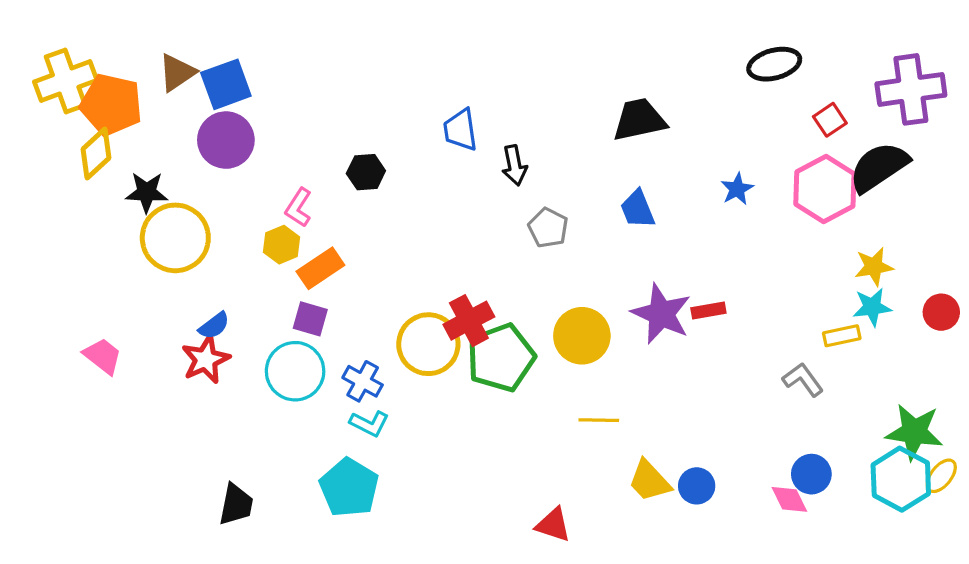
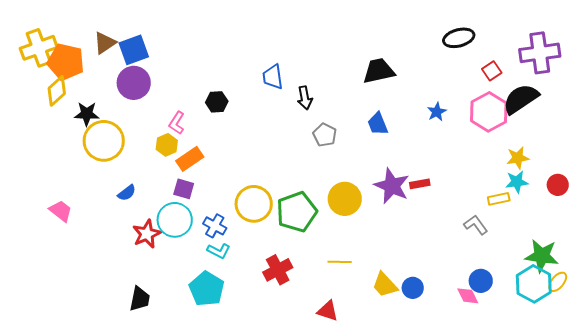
red cross: (469, 321) -> (278, 270), moved
red star: (206, 359) -> (147, 234), moved
yellow line: (599, 420) -> (340, 262), moved

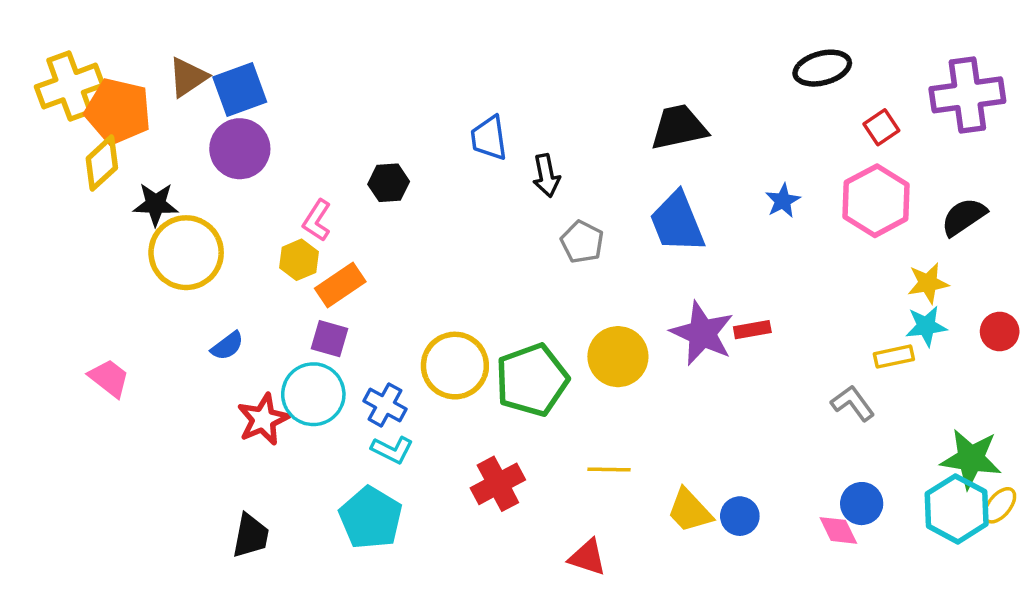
black semicircle: (521, 99) -> (964, 217), moved, size x0.7
blue trapezoid: (378, 124) -> (677, 222), size x1.5

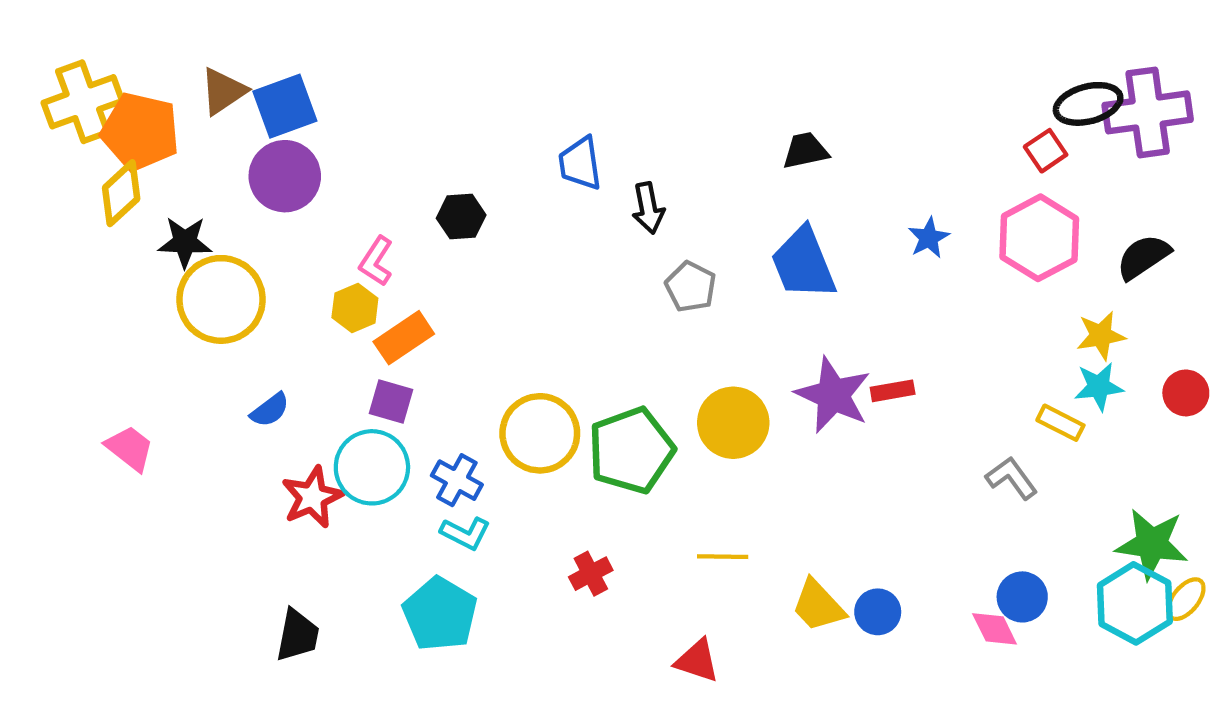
black ellipse: (822, 68) -> (1088, 104), moved
black trapezoid: (679, 127) -> (805, 151), size x0.7
yellow rectangle: (894, 357) -> (1060, 423), turned 39
red cross: (498, 484) -> (591, 574), size x0.7

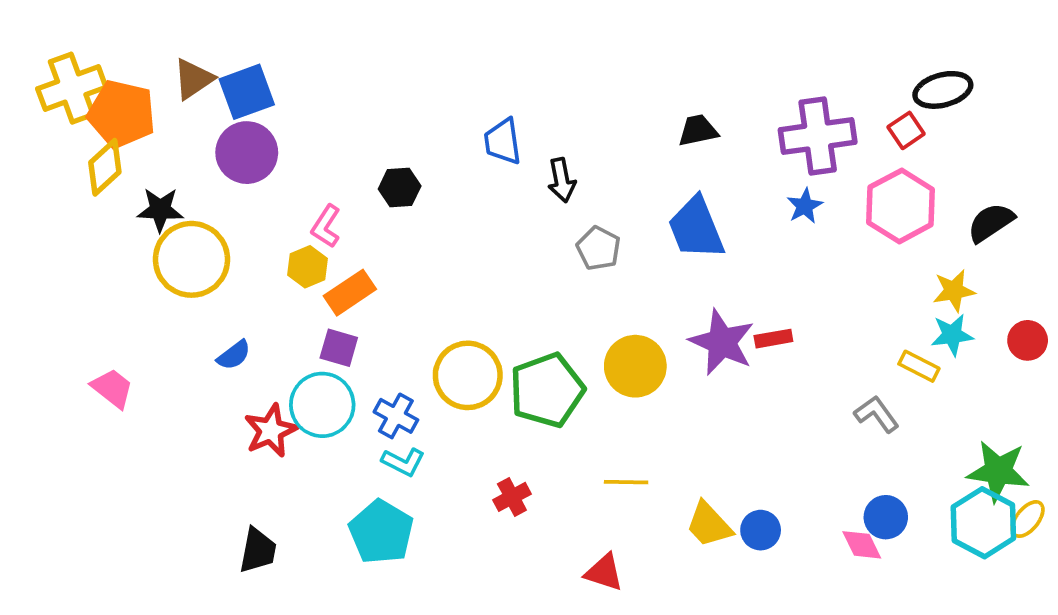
purple cross: (1148, 112) -> (818, 136), moved

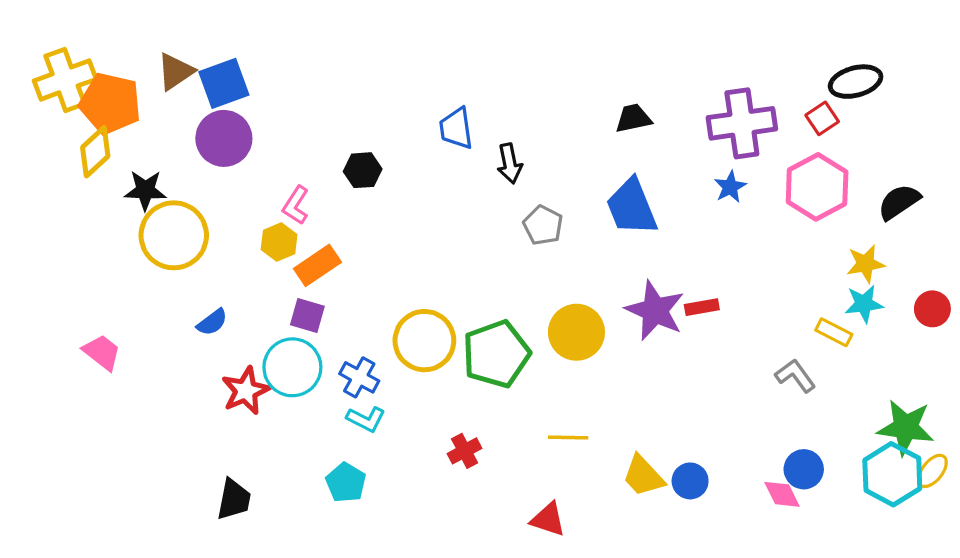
cyan pentagon: (381, 532) -> (346, 483), size x0.7

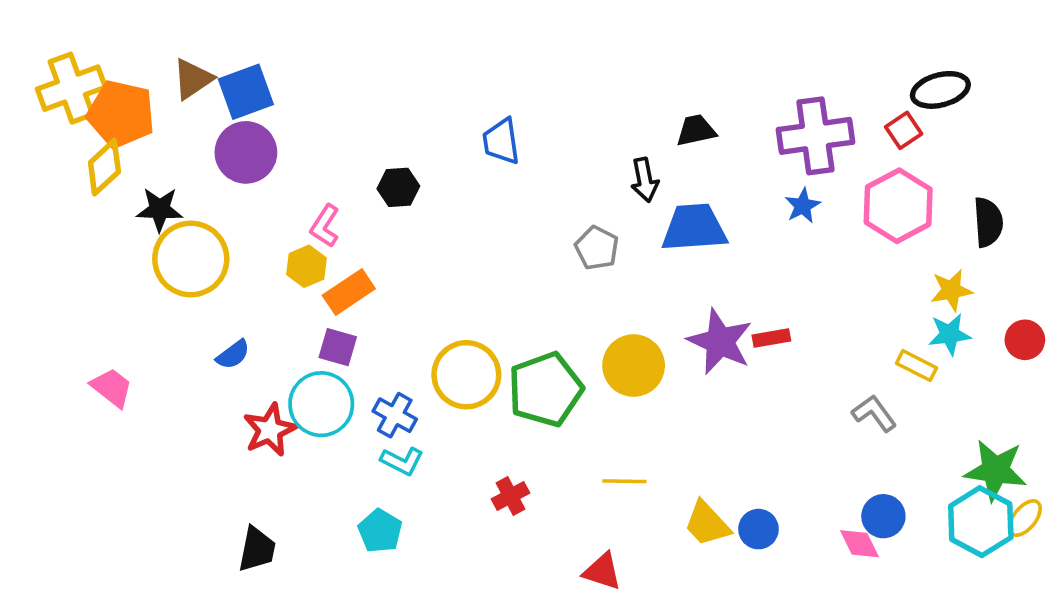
black arrow: (510, 163) -> (645, 180), moved
black semicircle: (899, 202) -> (988, 222), turned 120
blue trapezoid: (632, 207) -> (694, 228), turned 108

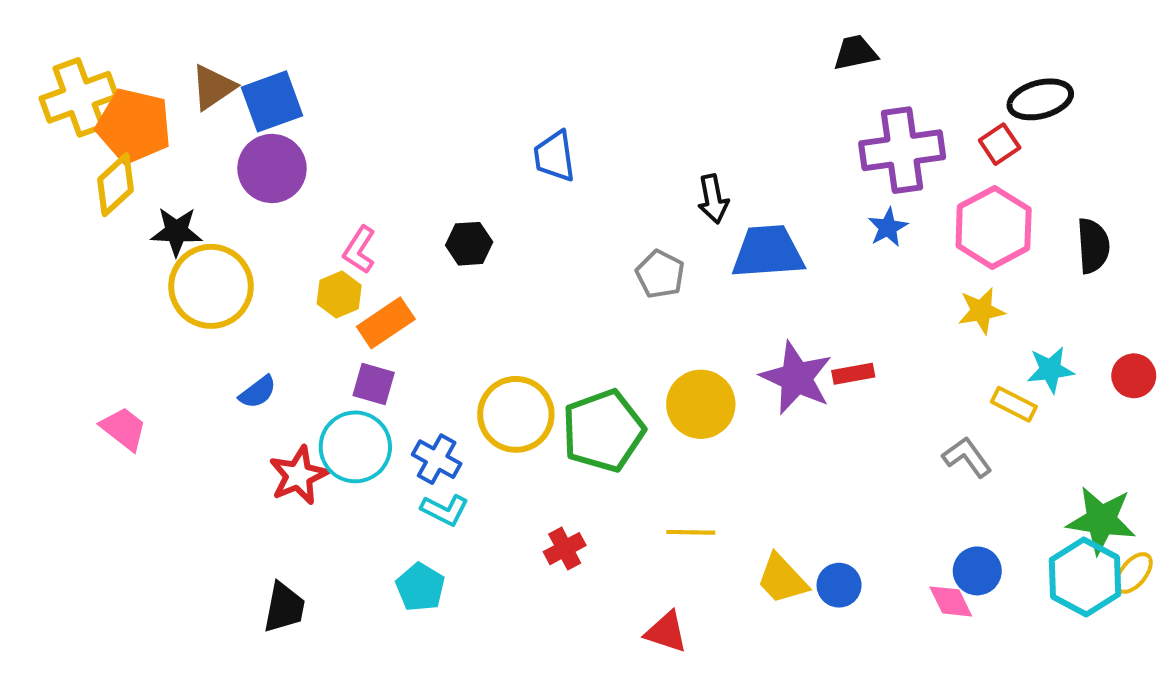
black trapezoid: (696, 130) -> (855, 53), moved
black hexagon: (398, 187) -> (469, 244), moved
yellow star: (951, 290) -> (981, 311), moved

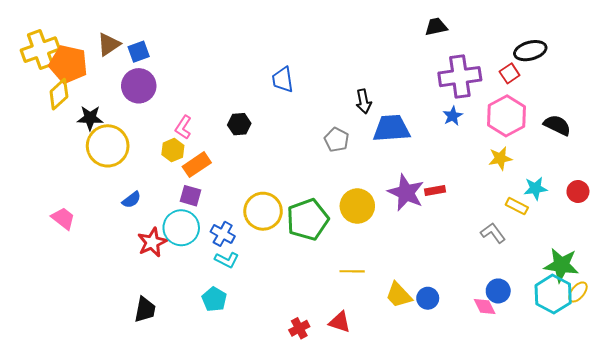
blue square: (272, 101) -> (139, 52), size x0.7
black semicircle: (1093, 246) -> (557, 125), turned -60
red cross: (565, 549) -> (299, 328), moved

